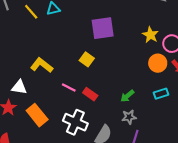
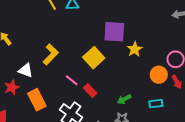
yellow star: (150, 35) -> (135, 49), moved
yellow square: (87, 59) -> (94, 58), size x1.5
yellow L-shape: (42, 65) -> (51, 54), turned 85

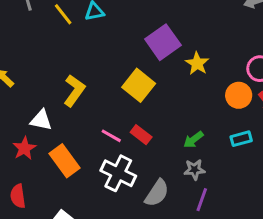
purple square: (114, 32) -> (163, 42), turned -30
pink line: (72, 80) -> (111, 136), moved

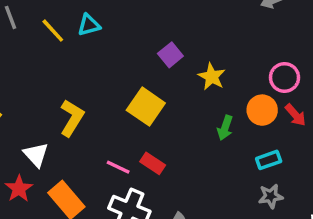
purple square: (163, 42) -> (170, 55), size x0.6
white triangle: (41, 120) -> (36, 155), turned 40
green arrow: (193, 140) -> (225, 128), moved, turned -30
gray star: (195, 170) -> (271, 196), moved

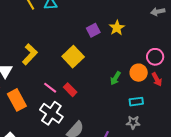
yellow star: (212, 77) -> (117, 28), moved

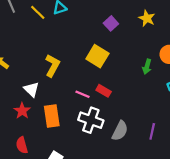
yellow star: (117, 28) -> (147, 18), moved
orange rectangle: (17, 100) -> (52, 116), turned 35

